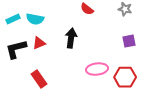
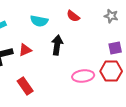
cyan semicircle: (35, 19) -> (39, 21), moved
red hexagon: (125, 77) -> (111, 71), moved

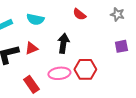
cyan semicircle: (39, 21) -> (35, 19), moved
red hexagon: (111, 71) -> (85, 69), moved
pink ellipse: (83, 76) -> (59, 73), moved

